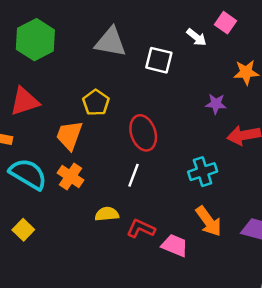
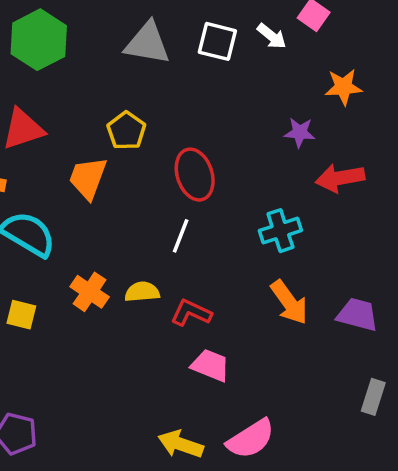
white square: (159, 60) -> (217, 41), moved
orange cross: (71, 176) -> (90, 292), moved
yellow square: (23, 230) -> (21, 315), turned -30
pink trapezoid: (175, 245) -> (210, 365), moved

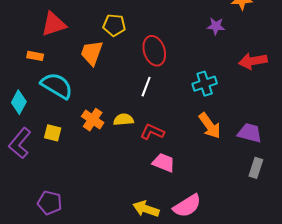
yellow pentagon: (126, 131) -> (114, 25), turned -30
red arrow: (340, 178) -> (253, 61), moved
gray rectangle: (373, 397) -> (256, 168), moved

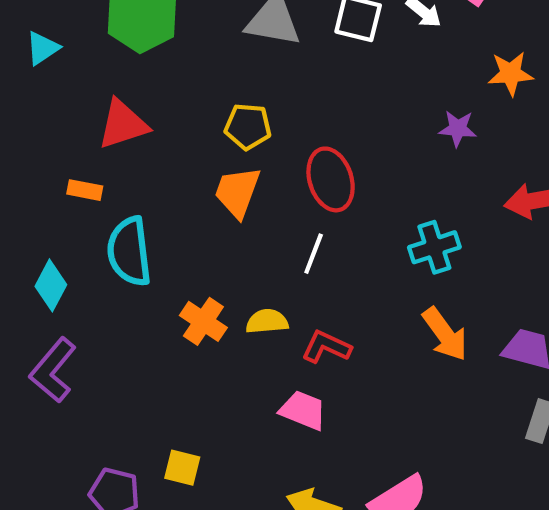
orange trapezoid: (92, 53) -> (237, 192), moved
cyan semicircle: (57, 86) -> (129, 252), turned -128
yellow square: (53, 133) -> (182, 468), moved
pink trapezoid: (164, 163) -> (303, 410), moved

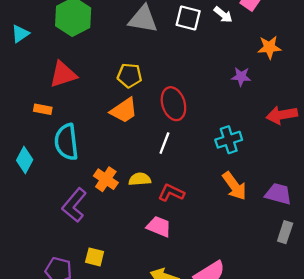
orange trapezoid: (237, 192) -> (124, 110), turned -144
purple L-shape: (53, 370) -> (74, 205), moved

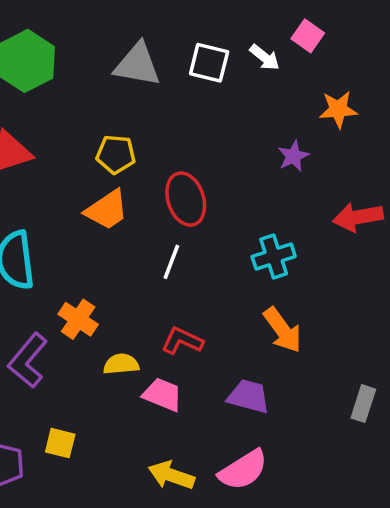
purple star: (241, 77) -> (293, 156), turned -30
yellow semicircle: (140, 179) -> (121, 364), moved
purple trapezoid: (278, 194) -> (249, 396), moved

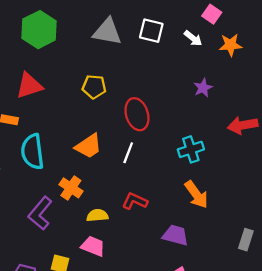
white arrow: (265, 57) -> (193, 38), moved
orange star: (338, 109) -> (230, 45), moved
orange trapezoid: (107, 210) -> (89, 146), moved
pink trapezoid: (162, 395) -> (93, 246), moved

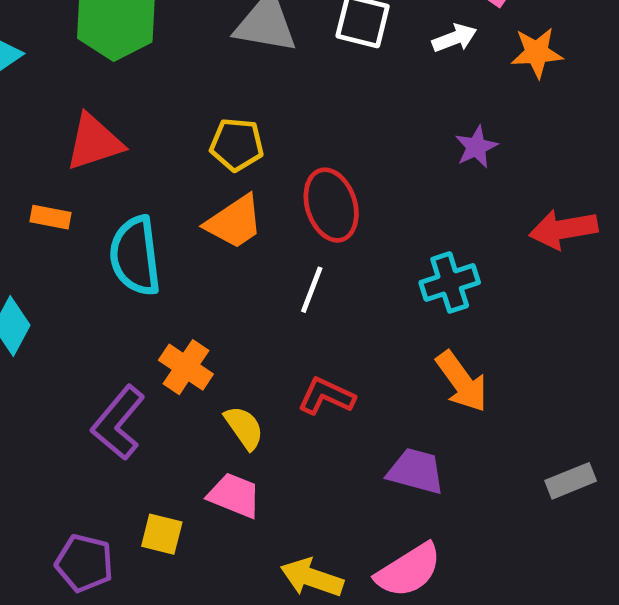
white arrow: (193, 38) -> (455, 38), turned -60
orange trapezoid: (89, 146) -> (234, 222), moved
cyan semicircle: (32, 152) -> (135, 256), moved
yellow semicircle: (97, 215) -> (244, 428), turned 60
gray rectangle: (246, 240) -> (571, 481), turned 50

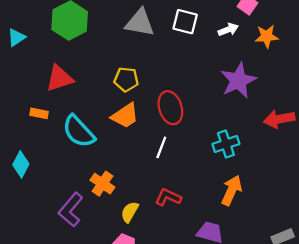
purple star: (476, 147) -> (238, 81), size x1.8
cyan semicircle: (135, 256) -> (79, 132), turned -36
orange arrow: (462, 382) -> (232, 190), turned -120
yellow semicircle: (244, 428) -> (130, 212), turned -115

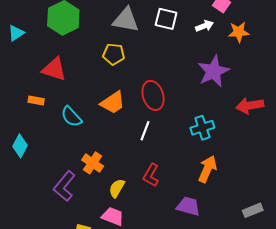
red triangle: (59, 78) -> (54, 69), turned 36
yellow pentagon: (126, 79) -> (114, 54), moved
cyan semicircle: (79, 132) -> (71, 117), size x0.7
red L-shape: (168, 197) -> (151, 175), turned -85

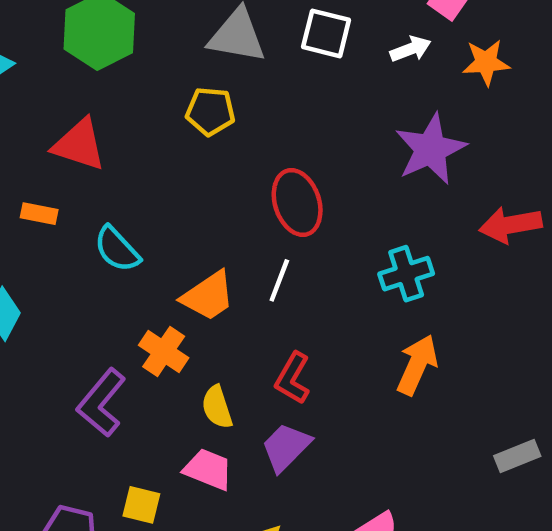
orange trapezoid: (113, 103) -> (208, 296), moved
yellow semicircle: (117, 188) -> (217, 407), turned -48
purple trapezoid: (188, 206) -> (286, 447), moved, turned -60

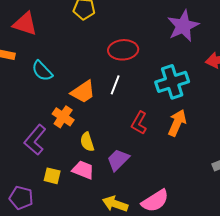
red ellipse: (297, 202) -> (123, 50), turned -76
cyan cross: (406, 274) -> (172, 82), size x1.4
red L-shape: (293, 378) -> (139, 123), moved
yellow square: (141, 505) -> (52, 176), moved

